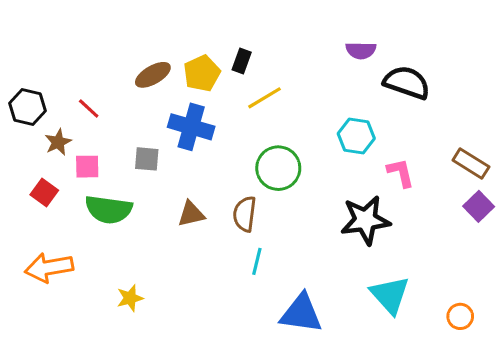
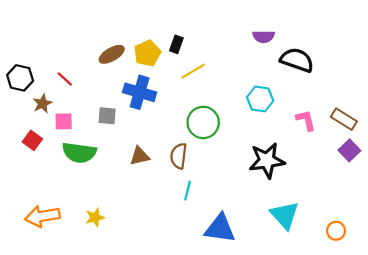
pink L-shape: (401, 173) -> (306, 120), moved
orange arrow: (49, 268) -> (42, 216), moved

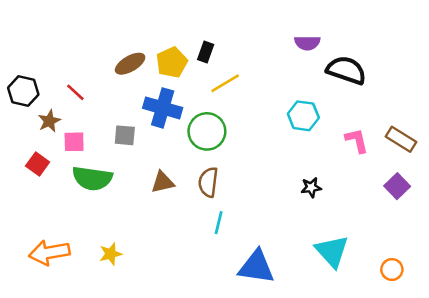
green circle: (203, 122) -> (207, 131), moved
purple square: (349, 150) -> (397, 186), moved
black star: (267, 160) -> (311, 187), size x0.5

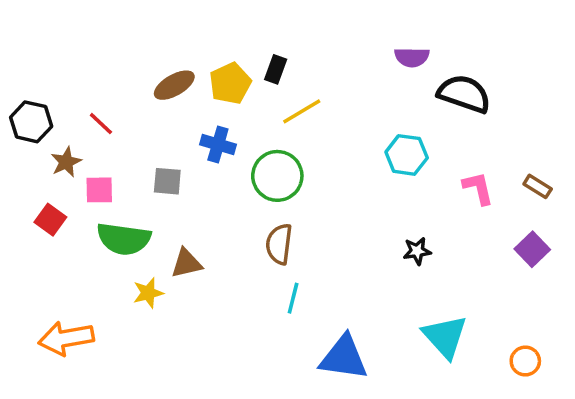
blue cross: (163, 108) -> (218, 144), size x0.7
brown rectangle: (401, 139) -> (538, 186), size x0.7
brown triangle: (163, 182) -> (187, 263), moved
yellow star: (111, 254) -> (148, 293), moved

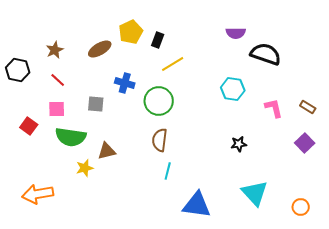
yellow pentagon: (230, 83) -> (131, 32), moved
red line: (101, 124) -> (58, 80), moved
brown star: (66, 162) -> (55, 50), moved

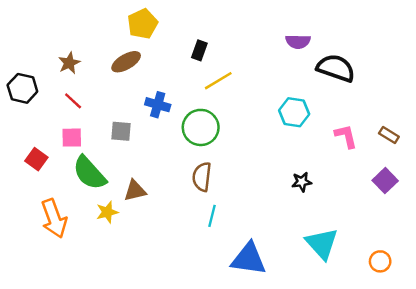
yellow pentagon: (131, 32) -> (143, 24), moved
green semicircle: (71, 137) -> (89, 173), turned 40
orange arrow: (38, 194) -> (54, 218), moved, turned -100

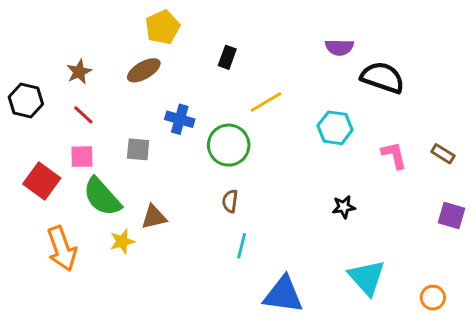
yellow line: (218, 81) -> (266, 102), moved
red square: (36, 159) -> (42, 181), size x1.4
brown semicircle: (202, 177) -> (230, 201), size x0.7
purple square: (385, 181) -> (452, 216), moved, turned -30

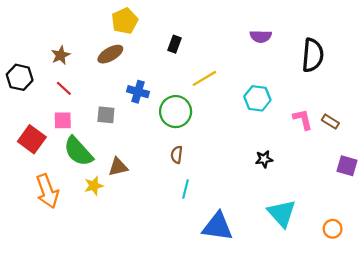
black semicircle: (383, 77) -> (313, 55), moved, turned 76
brown rectangle: (443, 154) -> (330, 122), moved

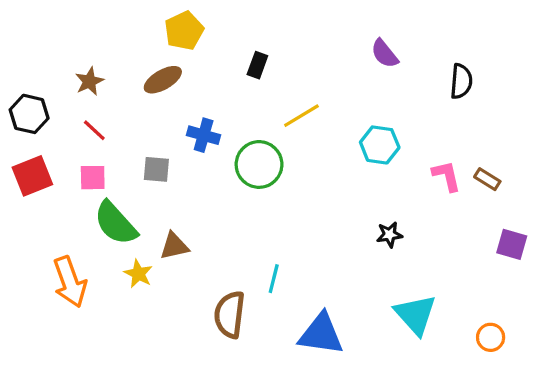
purple semicircle: (261, 36) -> (385, 54), turned 50
black semicircle: (313, 55) -> (461, 81), size x0.7
red square: (32, 139) -> (32, 176), moved, turned 32
brown semicircle: (177, 155) -> (230, 314), moved, size x1.8
yellow star: (94, 186) -> (138, 274), turned -30

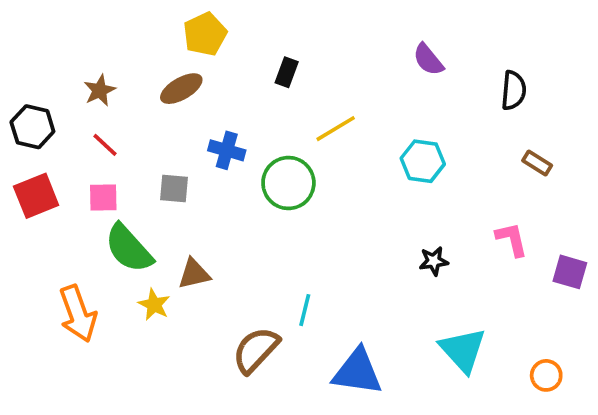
pink L-shape: (447, 176) -> (512, 239), moved
brown rectangle: (487, 179) -> (537, 163), moved
brown semicircle: (230, 314) -> (256, 350), turned 36

